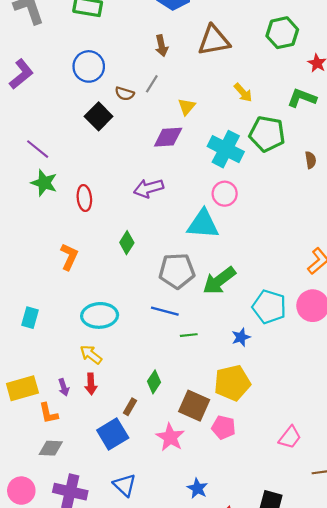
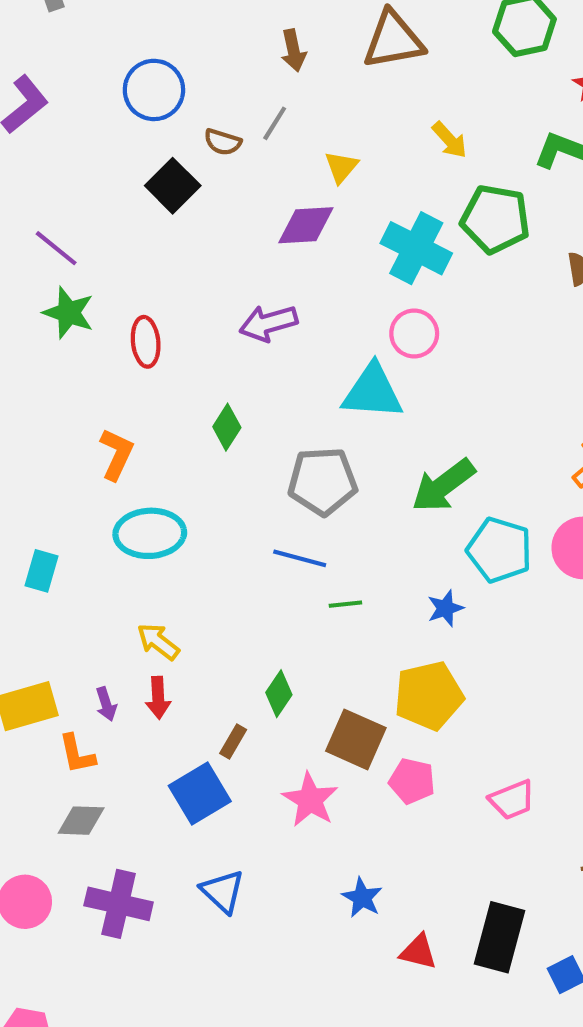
green arrow: (219, 281) -> (443, 485), moved
cyan ellipse: (100, 315) -> (150, 533), moved
pink trapezoid: (290, 437) -> (512, 800), moved, turned 30

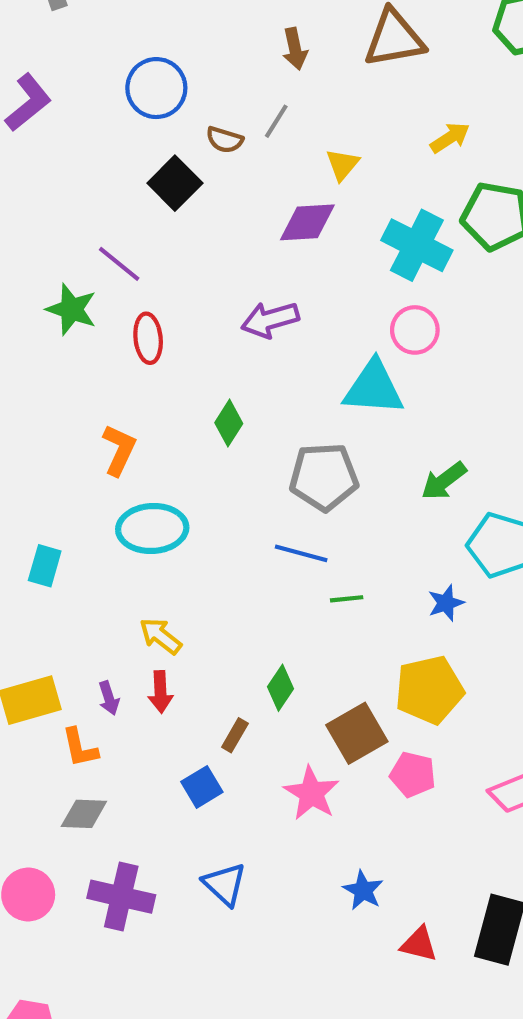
yellow arrow: (450, 140) -> (450, 138), turned -81
purple line: (56, 248) -> (119, 264), moved
green arrow: (443, 485) -> (444, 481), size x0.7
brown square: (356, 739) -> (357, 733), turned 36
blue square: (200, 794) -> (202, 787), size x0.7

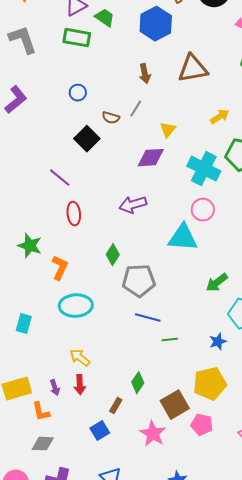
blue circle: (156, 88) -> (78, 93), size x0.6
green star: (72, 309) -> (30, 246), moved
gray pentagon: (324, 477) -> (139, 281), moved

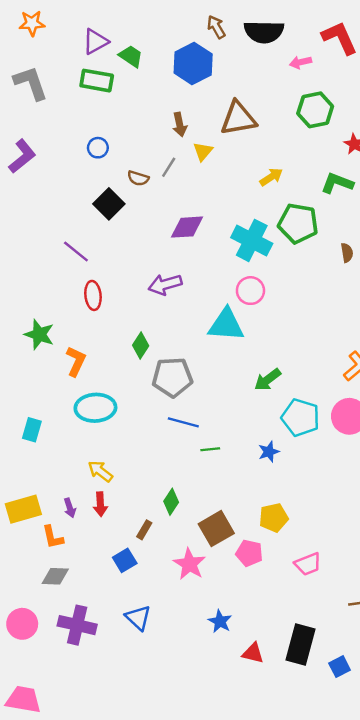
yellow triangle: (168, 130) -> (203, 151), moved
yellow pentagon: (210, 384) -> (274, 518), moved, size x0.7

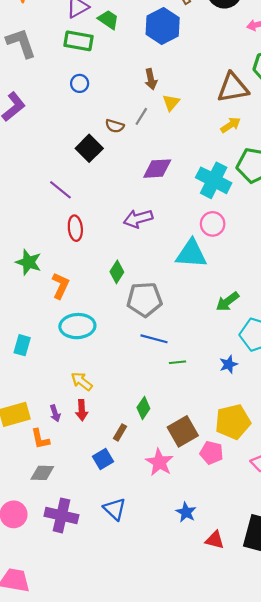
brown triangle: (238, 118) -> (233, 88), moved
blue circle: (98, 148) -> (80, 83), moved
yellow pentagon: (274, 518) -> (233, 422), size x1.4

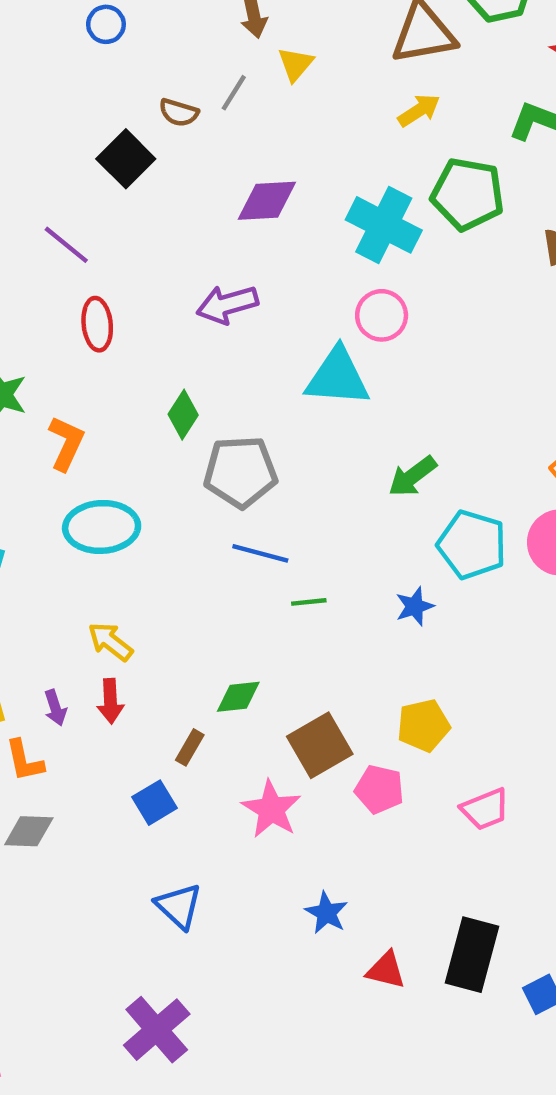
green diamond: (143, 408) -> (238, 697), turned 50
yellow pentagon: (233, 422) -> (423, 725), size x0.7
purple cross: (61, 515) -> (157, 1030), moved, turned 36

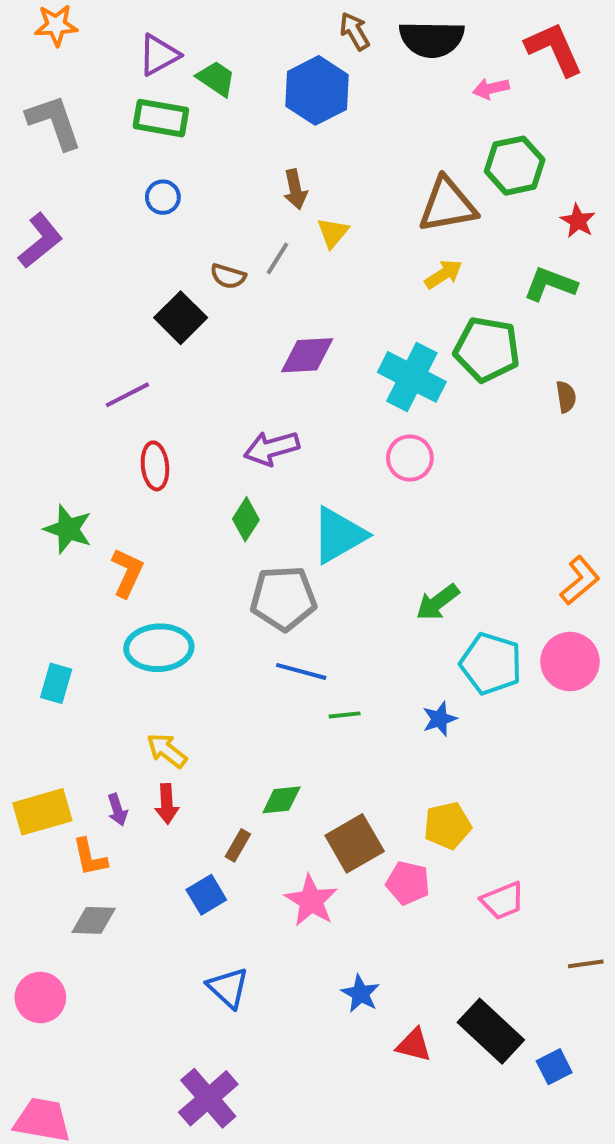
purple line: (66, 245) -> (127, 395), turned -66
cyan triangle: (337, 377) -> (339, 535), moved, turned -34
green diamond: (183, 415) -> (246, 519), moved
black rectangle: (472, 955) -> (491, 1031), turned -62

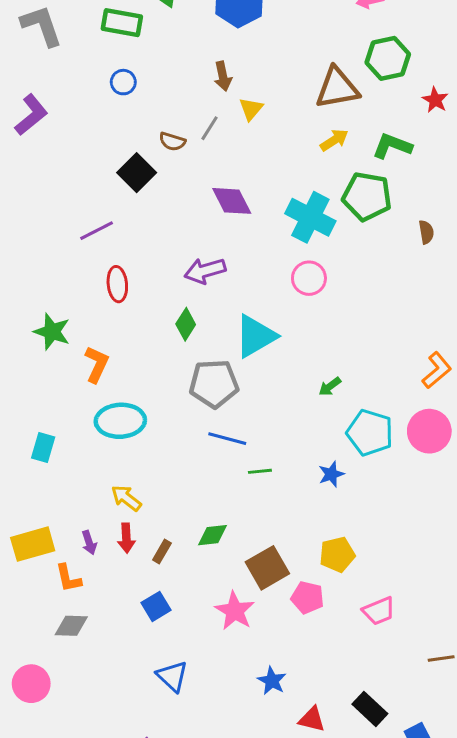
green L-shape: (550, 284) -> (392, 146), moved
purple diamond: (307, 355) -> (232, 201), turned 66
green arrow: (438, 602) -> (330, 387), size x0.7
brown rectangle: (238, 845) -> (162, 551), moved
black rectangle: (491, 1031) -> (370, 709), size x0.7

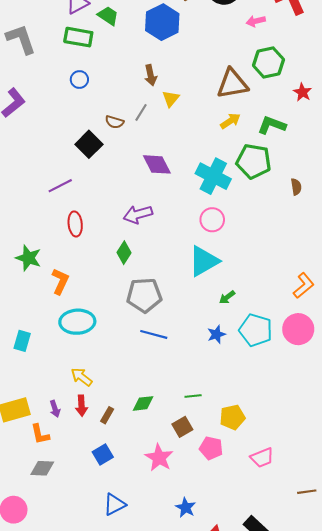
cyan triangle: (255, 336) -> (204, 261), moved
green line: (260, 471) -> (193, 396), moved
blue star: (331, 474) -> (216, 334), moved
brown square: (267, 568) -> (182, 427), size x0.7
blue triangle: (172, 676) -> (114, 504), turned 50

